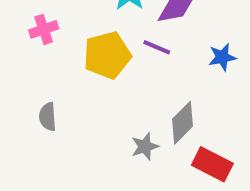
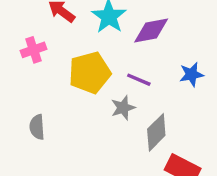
purple line: (157, 47) -> (139, 80), moved
gray star: (145, 146) -> (123, 108), moved

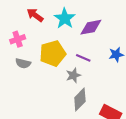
gray semicircle: (37, 127) -> (23, 63), moved, turned -72
gray diamond: (156, 132) -> (80, 99), moved

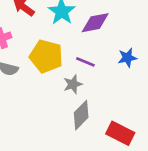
yellow pentagon: (53, 53) -> (46, 56), turned 30

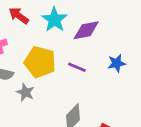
gray star: (73, 84) -> (25, 92), moved, turned -30

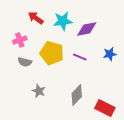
cyan star: (54, 20) -> (63, 21), turned 30
gray star: (25, 92) -> (39, 91), moved

